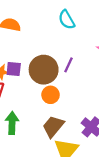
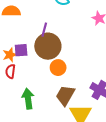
purple line: (68, 65) -> (44, 30), moved

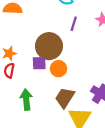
purple line: (44, 30) -> (74, 24), moved
purple square: (21, 50) -> (39, 63), moved

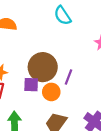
purple line: (74, 24) -> (68, 77), moved

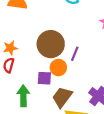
purple square: (31, 85) -> (44, 78), moved

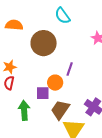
brown circle: (51, 44) -> (44, 43), moved

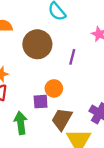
purple line: (70, 69) -> (72, 57), moved

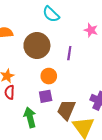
orange circle: (54, 88) -> (49, 76), moved

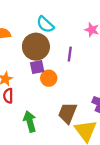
cyan semicircle: (51, 14) -> (45, 24), moved
purple square: (46, 96) -> (37, 67), moved

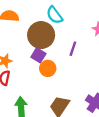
purple square: (37, 67) -> (38, 55), turned 32

